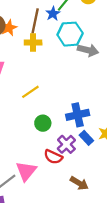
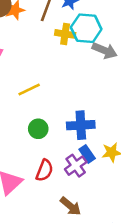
yellow cross: (33, 42) -> (65, 34), moved
purple cross: (66, 144) -> (76, 166), moved
red semicircle: (53, 157) -> (45, 170), turned -102

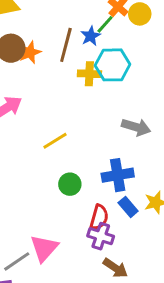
gray arrow: (105, 51) -> (136, 127), moved
purple cross: (76, 166) -> (101, 236), moved, turned -30
red semicircle: (45, 170) -> (99, 217), moved

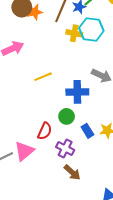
blue cross: (118, 175) -> (77, 92), moved
green circle: (70, 184) -> (67, 116), moved
red semicircle: (99, 217) -> (45, 131), moved

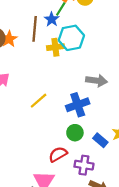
red semicircle: (45, 131) -> (58, 154), turned -126

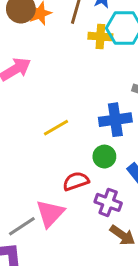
yellow line: (39, 101) -> (56, 128), moved

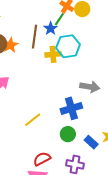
red semicircle: (76, 181) -> (42, 159), moved

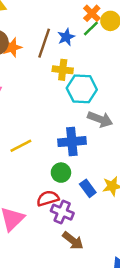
green line: (59, 19) -> (91, 28), moved
cyan hexagon: (68, 46) -> (82, 89), moved
red semicircle: (42, 159) -> (48, 198), moved

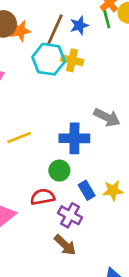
green line: (91, 28) -> (107, 19), turned -66
cyan hexagon: (82, 89) -> (49, 59), moved
purple cross: (62, 212) -> (70, 215), moved

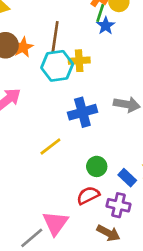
green line: (107, 19) -> (100, 13), turned 48
blue star: (79, 25) -> (106, 26), moved
blue cross: (74, 138) -> (82, 112), moved
brown arrow: (65, 245) -> (108, 233), moved

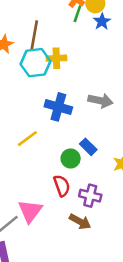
blue star: (106, 26) -> (102, 21), moved
blue cross: (82, 112) -> (58, 107), turned 30
blue rectangle: (127, 178) -> (88, 147), moved
red semicircle: (88, 195) -> (62, 186), turned 95

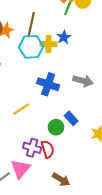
blue star: (102, 21) -> (64, 37), moved
purple cross: (90, 196) -> (32, 148), moved

